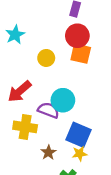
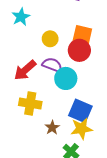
red circle: (77, 36) -> (79, 50), moved
purple semicircle: (48, 110) -> (52, 65), moved
yellow star: (80, 154) -> (81, 129), size x1.5

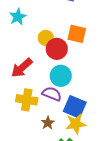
red circle: (79, 50) -> (57, 49), moved
purple semicircle: (52, 65) -> (52, 94), moved

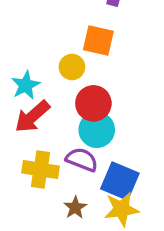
cyan star: (18, 17) -> (26, 85), moved
orange square: (77, 34) -> (98, 41), moved
red circle: (57, 49) -> (93, 103), moved

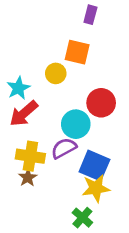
red circle: (93, 103) -> (101, 103), moved
purple semicircle: (82, 160) -> (64, 148), turned -50
brown star: (75, 207) -> (28, 178), moved

